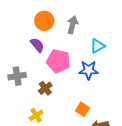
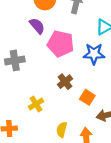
brown cross: (45, 88) -> (65, 82), moved

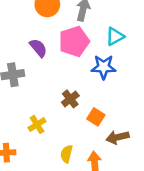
purple semicircle: (37, 26) -> (38, 48), moved
pink pentagon: (61, 44) -> (74, 41), moved, turned -30

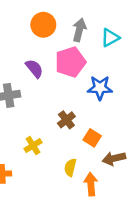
cyan triangle: (115, 36) -> (110, 38), moved
yellow semicircle: (66, 154) -> (70, 167), moved

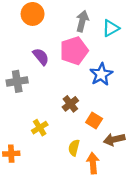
orange circle: (43, 25) -> (33, 14), moved
blue star: (100, 88) -> (101, 74), turned -30

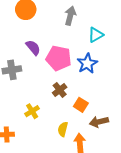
cyan triangle: (111, 28) -> (96, 35), moved
pink pentagon: (74, 51) -> (59, 58), moved, turned 30

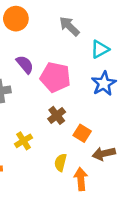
gray arrow: (70, 16) -> (69, 26), turned -60
blue star: (87, 63) -> (104, 84), moved

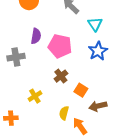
cyan triangle: (100, 49) -> (95, 24), turned -35
purple semicircle: (25, 64) -> (36, 36), turned 49
orange arrow: (81, 179) -> (80, 126), turned -30

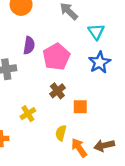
pink pentagon: (60, 46) -> (56, 57), turned 30
orange square: (81, 90) -> (80, 107), turned -32
brown arrow: (98, 106) -> (104, 145), moved

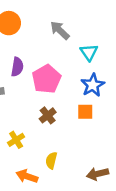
orange square: (80, 107) -> (85, 112), moved
orange arrow: (79, 148) -> (27, 176), moved, turned -36

